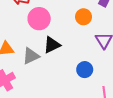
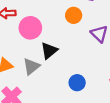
blue circle: (85, 70) -> (77, 83), moved

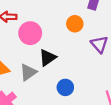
blue circle: (77, 83) -> (65, 87), moved

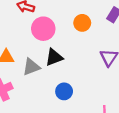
orange circle: (75, 24) -> (82, 23), moved

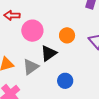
orange circle: (82, 23) -> (67, 35), moved

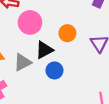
blue circle: (65, 81) -> (54, 70), moved

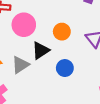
blue circle: (54, 70) -> (65, 68), moved

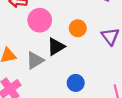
blue circle: (65, 68) -> (76, 83), moved

